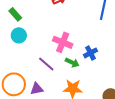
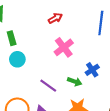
green rectangle: (15, 14) -> (12, 38), turned 32
pink cross: (63, 42) -> (64, 47), moved, turned 36

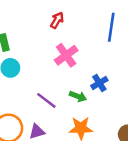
red arrow: (55, 18) -> (57, 20), turned -32

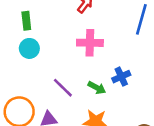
pink cross: (66, 55) -> (90, 43), turned 30

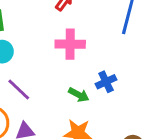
purple line: (63, 88) -> (19, 89), moved

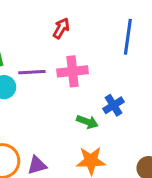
purple line: (19, 89) -> (32, 72), moved, turned -40

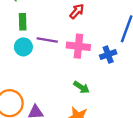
blue cross: (114, 105) -> (108, 55), moved

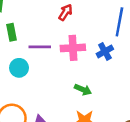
cyan circle: (23, 47) -> (19, 68), moved

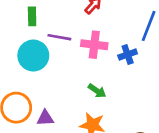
cyan circle: (19, 68) -> (33, 56), size x1.5

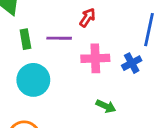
purple line: (59, 37) -> (59, 38), moved

